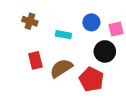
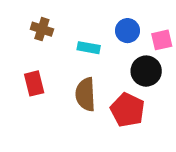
red rectangle: (35, 60) -> (34, 83), moved
brown semicircle: (61, 68) -> (85, 94), turned -60

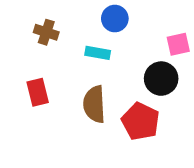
blue circle: (127, 31) -> (115, 19), moved

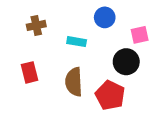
blue circle: (115, 19) -> (105, 17), moved
brown cross: (46, 32) -> (36, 25), turned -30

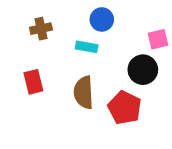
blue circle: (105, 17) -> (102, 19), moved

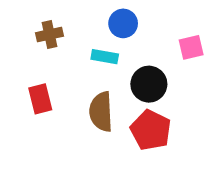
black circle: (143, 70) -> (149, 84), moved

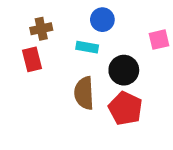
red rectangle: (40, 99) -> (32, 59), moved

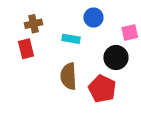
blue circle: (102, 20) -> (93, 18), moved
black circle: (124, 70) -> (116, 58), moved

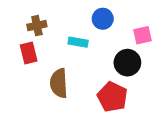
brown semicircle: (68, 76) -> (59, 83), moved

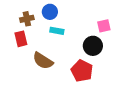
blue circle: (103, 19) -> (50, 12), moved
brown semicircle: (59, 83) -> (43, 61), turned -55

